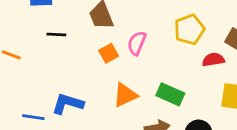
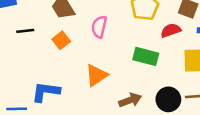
orange square: (109, 53) -> (61, 40), moved
green rectangle: (170, 94) -> (146, 56), moved

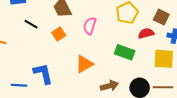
black line: (25, 31) -> (31, 24), turned 32
blue L-shape: (46, 92) -> (43, 74), turned 65

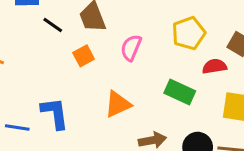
black line: (31, 24) -> (53, 25), moved

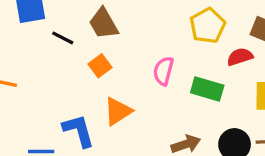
pink semicircle: (131, 48) -> (163, 71), moved
orange triangle: (118, 104) -> (118, 111), moved

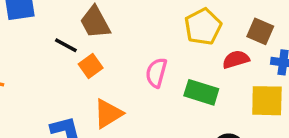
black line: (63, 38) -> (66, 45), moved

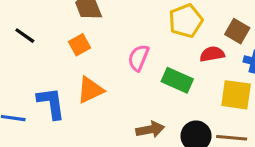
black line: (66, 45) -> (25, 36), moved

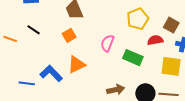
blue L-shape: (51, 103) -> (51, 73), turned -35

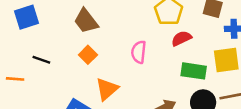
red semicircle: (155, 40) -> (181, 38), moved
green rectangle: (133, 58) -> (194, 71), moved

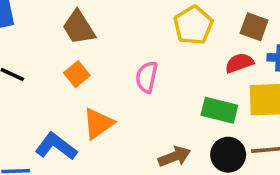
red semicircle: (181, 38) -> (239, 63), moved

